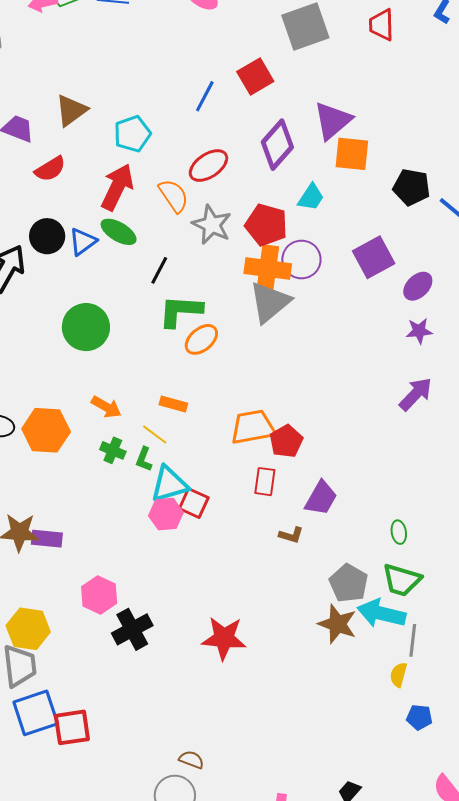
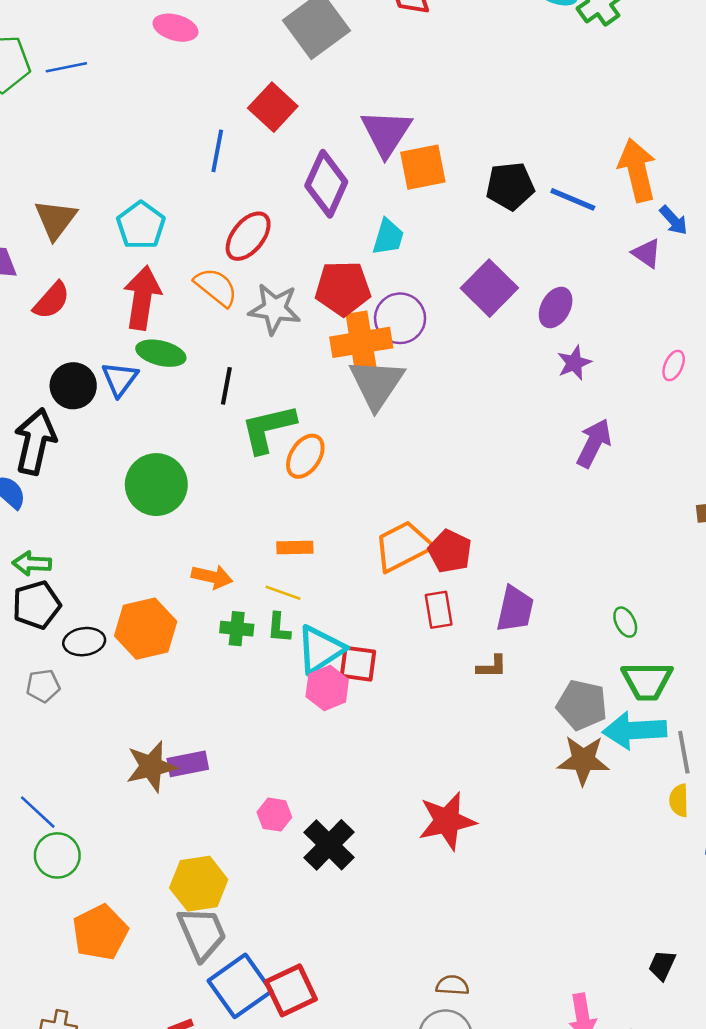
pink hexagon: (99, 595) -> (274, 815), size x0.7

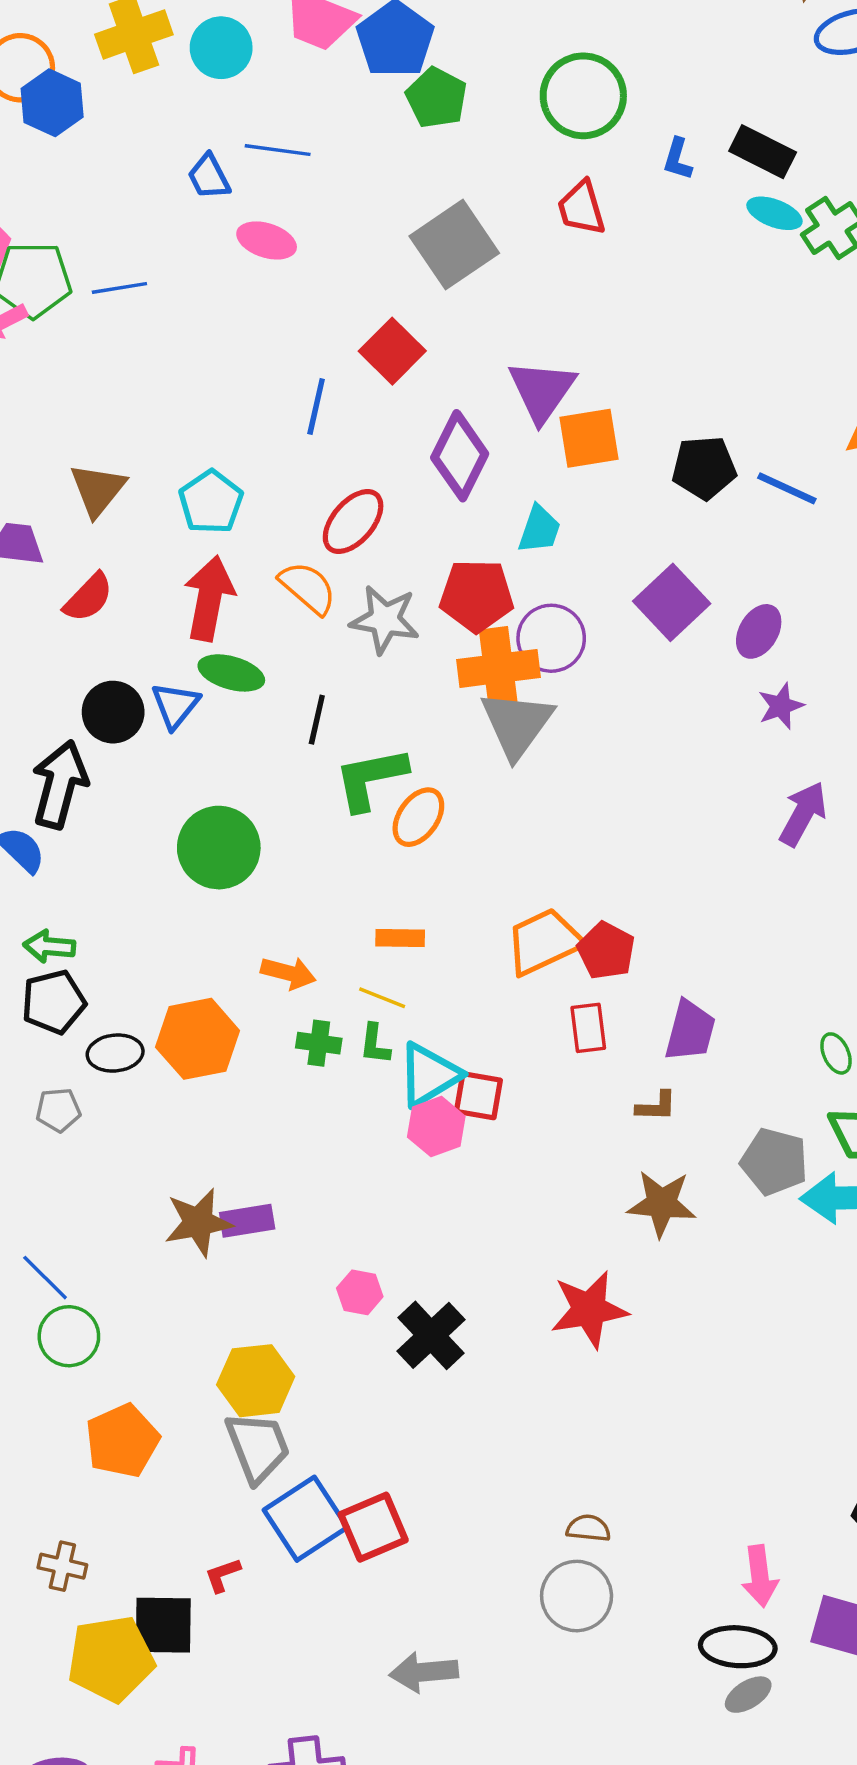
brown star: (583, 760) -> (662, 1204), moved

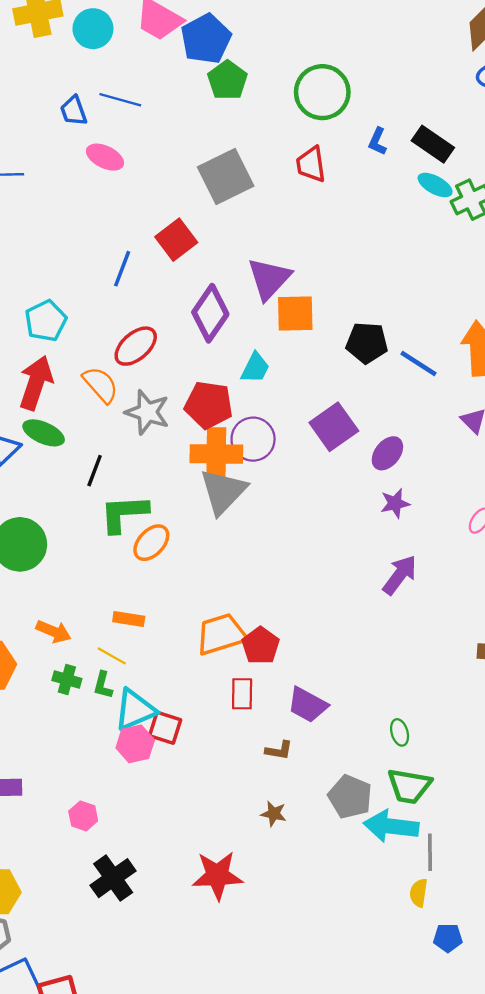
purple trapezoid: (690, 1031) -> (307, 705), turned 96
brown star: (662, 1204) -> (274, 814), size x0.6
pink hexagon: (360, 1292) -> (83, 816), moved

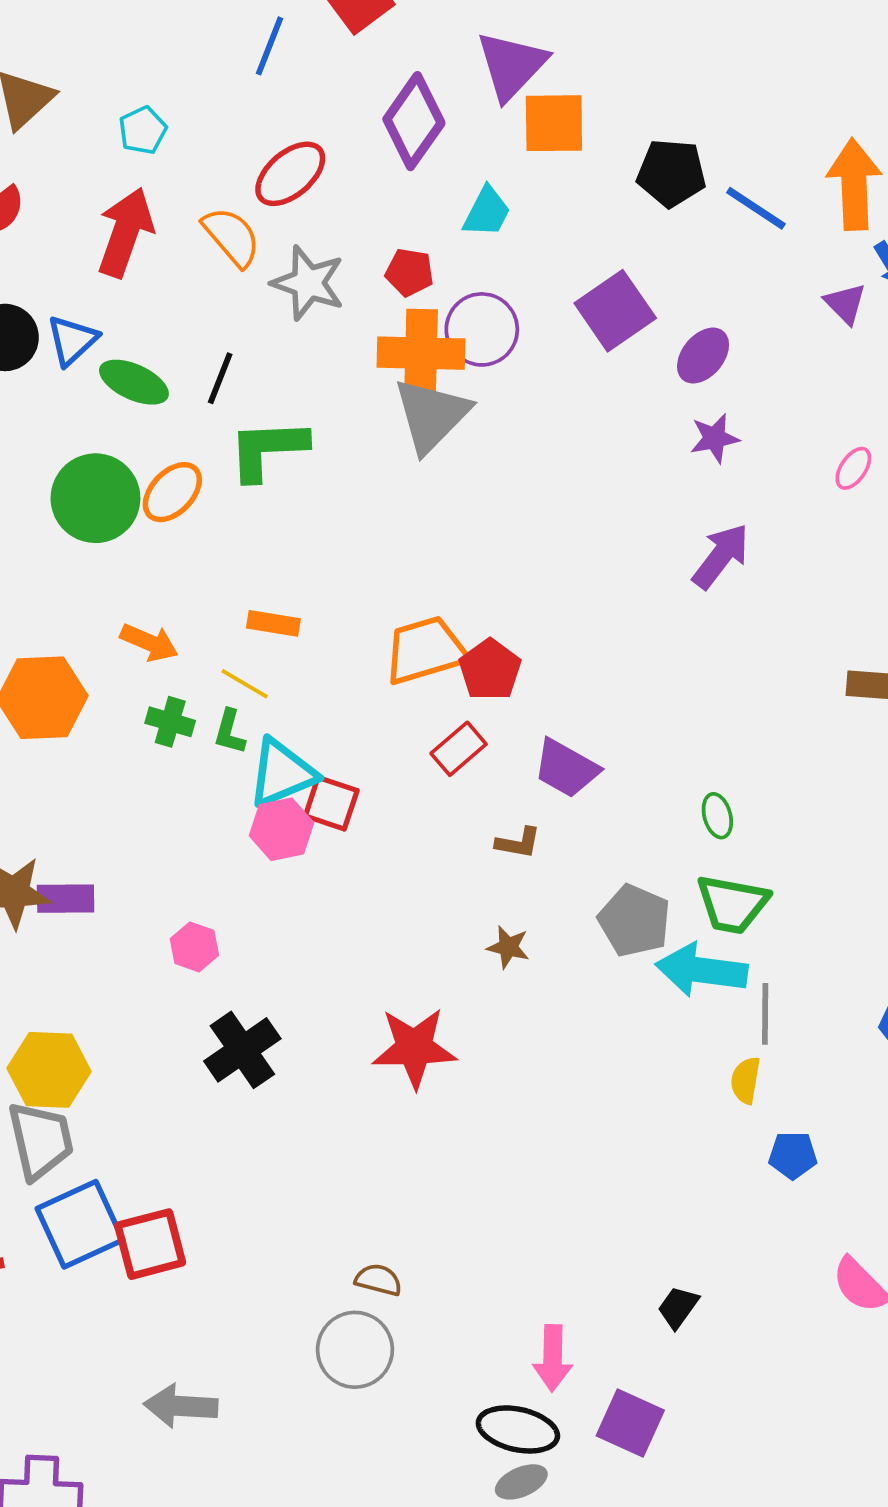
cyan pentagon: (46, 321) -> (143, 130), size x0.7
red pentagon: (209, 405) -> (409, 272), size x0.6
green ellipse: (44, 433) -> (134, 382), moved
orange ellipse: (151, 543) -> (172, 492), moved
red rectangle: (242, 694) -> (459, 749), turned 48

